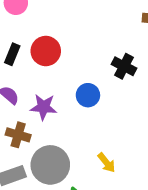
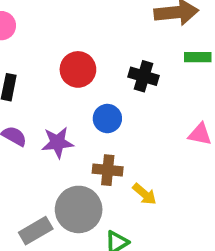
red circle: (46, 51) -> (78, 69), moved
brown cross: (18, 135) -> (108, 170), moved

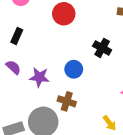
red circle: (78, 69) -> (64, 14), moved
yellow arrow: (144, 194) -> (110, 123), moved

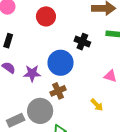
blue circle: (74, 69) -> (61, 63), size x1.6
brown cross: (67, 101) -> (58, 91), turned -35

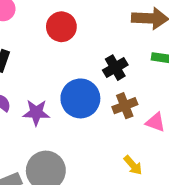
black cross: (82, 42) -> (115, 68), turned 35
brown cross: (58, 91) -> (125, 106), moved

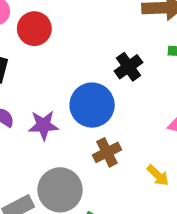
red circle: (61, 27) -> (34, 29), moved
brown cross: (125, 106) -> (107, 152), moved

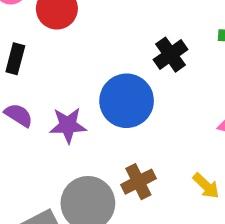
brown cross: (107, 152) -> (138, 182), moved

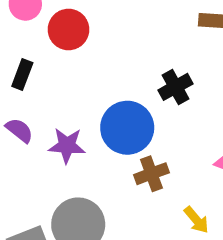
brown cross: (138, 182) -> (151, 174), moved

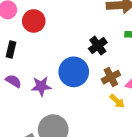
brown cross: (151, 174) -> (111, 77), moved
yellow arrow: (196, 220) -> (117, 101), moved

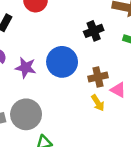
black cross: (98, 46) -> (94, 31), moved

